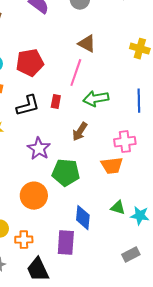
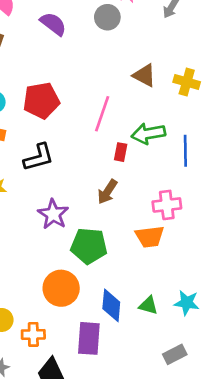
brown triangle: (87, 44) -> (144, 75), moved
green arrow: (96, 99) -> (148, 134), moved
red rectangle: (56, 102) -> (121, 152), moved
orange circle: (34, 196) -> (61, 288), moved
green triangle: (118, 208) -> (148, 305), moved

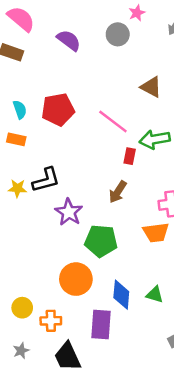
pink line: (102, 114) -> (113, 121), turned -72
black L-shape: (39, 157) -> (46, 180), moved

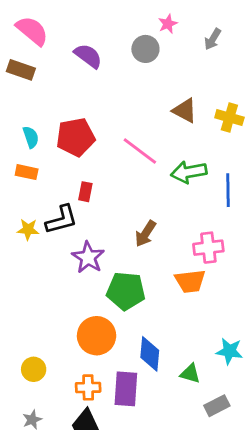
red rectangle: (130, 156) -> (85, 192), moved
green triangle: (155, 295) -> (190, 373), moved
orange cross: (51, 321) -> (88, 387), moved

